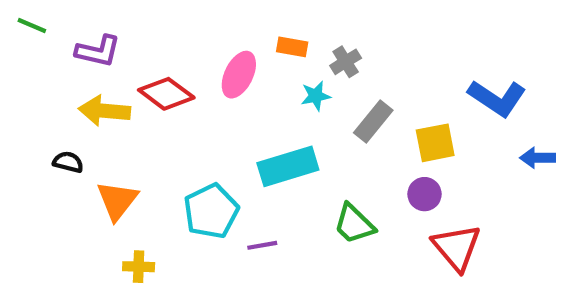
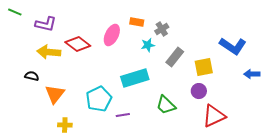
red triangle: (457, 247) -> (214, 116), turned 45

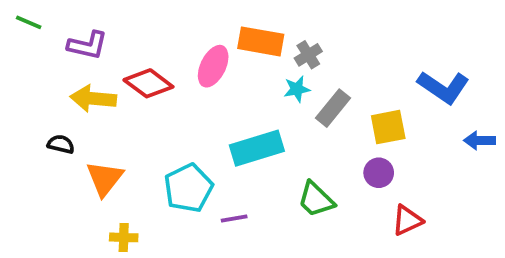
orange rectangle: (137, 22) -> (261, 41), size x1.6
cyan star: (148, 45) -> (297, 89), moved
red triangle: (214, 116) -> (407, 220), size x0.7

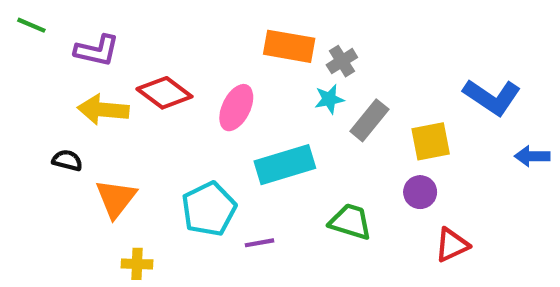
pink ellipse: (213, 66) -> (236, 108), moved
green trapezoid: (316, 199) -> (350, 222), turned 153

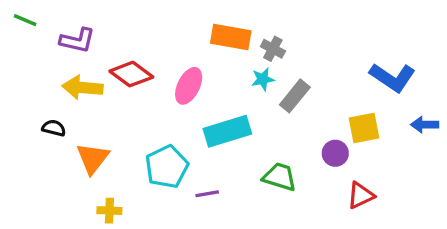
gray cross: (342, 61) -> (273, 49), turned -30
yellow square: (431, 141) -> (364, 128), moved

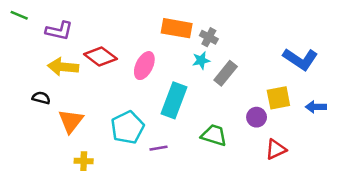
blue arrow: (425, 125) -> (316, 107), moved
cyan rectangle: (227, 131) -> (174, 100), turned -52

